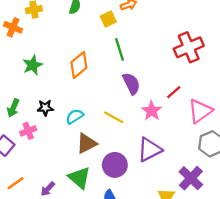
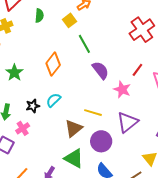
cyan semicircle: (75, 116) -> (54, 100), moved
yellow line: (114, 117) -> (93, 113), moved

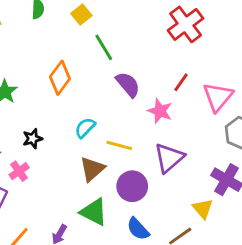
cyan semicircle: (54, 100) -> (85, 128), moved

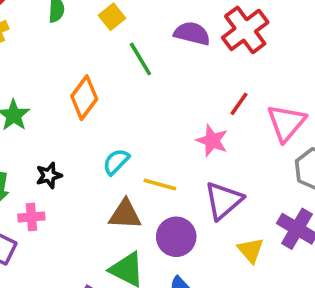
purple semicircle: (128, 84) -> (192, 33), moved, turned -36
brown triangle: (92, 169) -> (125, 214), turned 44
pink cross: (19, 171) -> (31, 217), turned 30
yellow triangle: (203, 209) -> (251, 250), moved

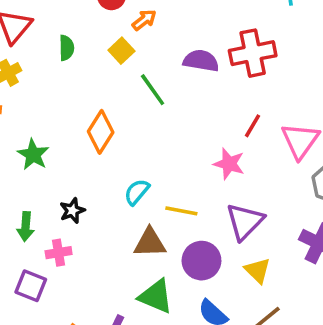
red cross: (245, 30) -> (253, 53), turned 30
yellow triangle: (251, 250) -> (257, 270), moved

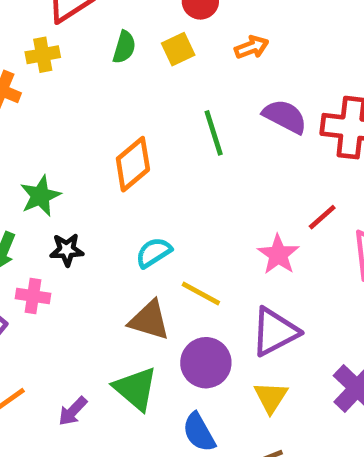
orange arrow: (144, 20) -> (252, 47), moved
yellow square: (121, 51) -> (178, 49), moved
green star: (33, 155) -> (40, 196), moved

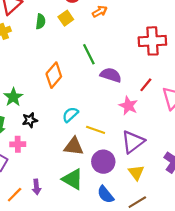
purple semicircle: (285, 116) -> (111, 75), moved
purple arrow: (73, 411) -> (36, 187), moved, turned -40

